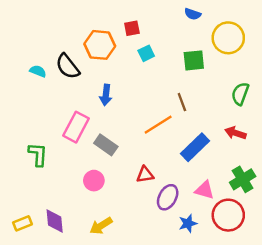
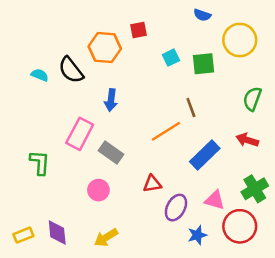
cyan square: (146, 53) -> (171, 58), moved

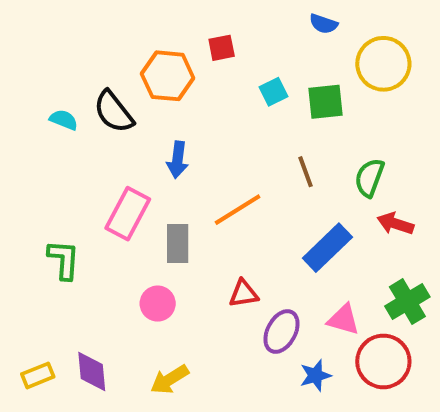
green semicircle: (252, 99) -> (369, 178), moved
orange line: (166, 131) -> (238, 210), moved
gray rectangle: (111, 153) -> (178, 244), turned 55

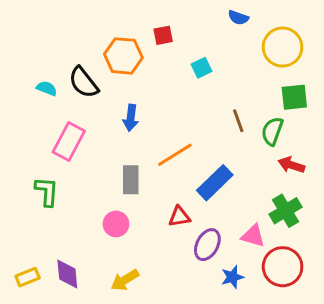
green square: (325, 102) -> (294, 97), moved
brown line: (305, 172) -> (238, 121), moved
pink rectangle: (128, 214) -> (69, 141), moved
blue rectangle: (327, 248) -> (215, 183), moved
green cross: (407, 302) -> (286, 211), moved

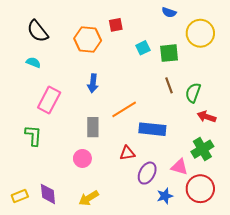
black semicircle: (84, 82) -> (38, 31), moved
green square: (294, 97) -> (169, 53), moved
blue rectangle: (215, 183) -> (152, 129), turned 50

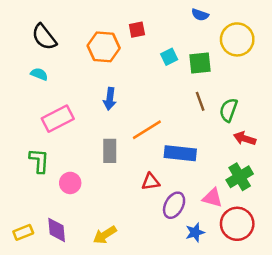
pink rectangle: (49, 100) -> (58, 119), turned 35
pink circle: (82, 158) -> (70, 183), moved

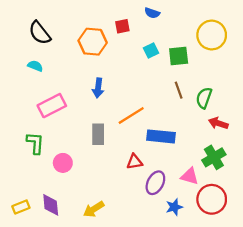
blue semicircle: (200, 15) -> (152, 13), moved

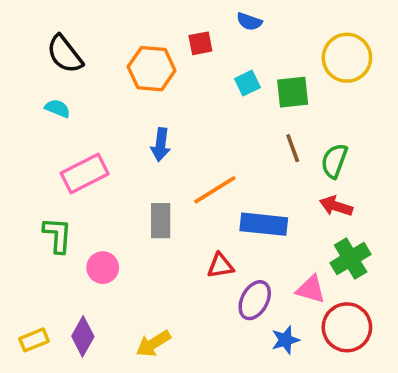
red arrow: (218, 123) -> (336, 206), moved
purple diamond: (51, 205) -> (83, 336), turned 35

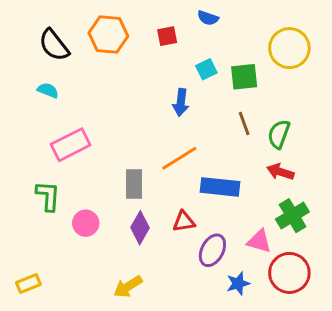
orange hexagon: (152, 69) -> (108, 35), moved
blue arrow: (161, 145) -> (181, 102), moved
purple diamond: (83, 336) -> (140, 228), moved

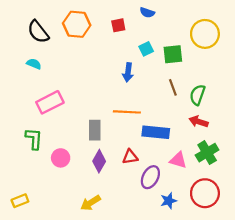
orange line: (179, 158) -> (127, 112), turned 35
pink triangle: (259, 241) -> (178, 160), moved

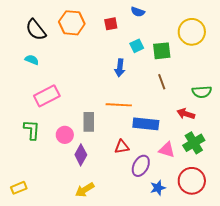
green semicircle: (197, 95) -> (202, 92), moved, turned -114
pink circle: (61, 158) -> (65, 135), moved
purple diamond: (99, 161) -> (81, 155), moved

